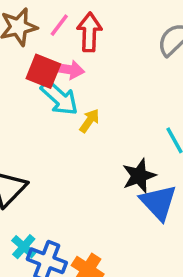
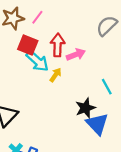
red arrow: (89, 32) -> (58, 45), moved
pink arrow: (68, 69) -> (76, 55), moved, turned -30

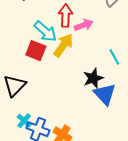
red square: (28, 45) -> (36, 51), moved
yellow arrow: (56, 75) -> (63, 45), size x1.6

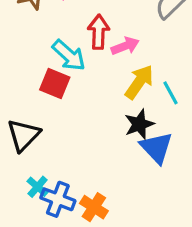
yellow arrow: (63, 45) -> (139, 82), moved

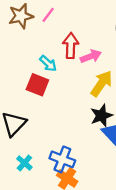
cyan arrow: (69, 55) -> (48, 63), size x0.7
blue cross: (58, 199) -> (62, 159), moved

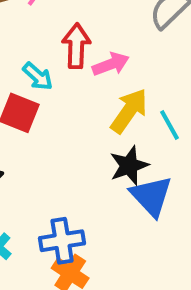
blue cross: (62, 159) -> (62, 241), turned -30

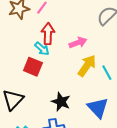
red arrow: (76, 46) -> (48, 34), moved
black star: (129, 166) -> (61, 102), moved, turned -30

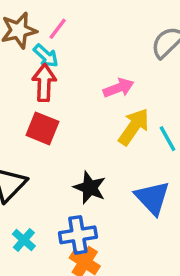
red arrow: (48, 34) -> (44, 83), moved
cyan arrow: (42, 49) -> (46, 56), moved

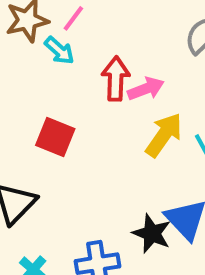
red arrow: (44, 83) -> (116, 79), moved
black star: (90, 188) -> (152, 233), moved

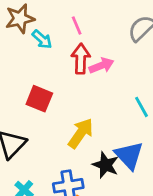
pink line: (73, 18) -> (77, 26), moved, turned -60
yellow arrow: (164, 135) -> (81, 133), moved

